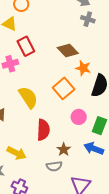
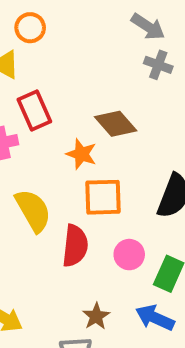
orange star: (83, 68) -> (81, 154), moved
orange square: (64, 88) -> (103, 197), turned 35
red semicircle: (43, 130) -> (75, 246), moved

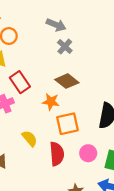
gray arrow: (148, 27) -> (56, 25), moved
gray cross: (158, 65) -> (65, 47), moved, turned 32
yellow semicircle: (33, 210) -> (30, 138), size x0.7

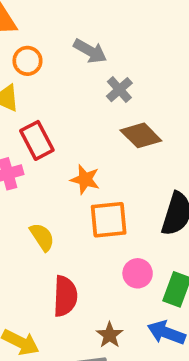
gray arrow: (56, 25) -> (90, 51), moved
brown diamond: (67, 81) -> (141, 135), moved
red semicircle: (57, 154) -> (65, 296), moved

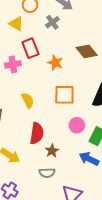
gray cross: (119, 90) -> (52, 22), moved
orange star: (85, 179) -> (55, 63), moved
brown star: (110, 335) -> (52, 151), moved

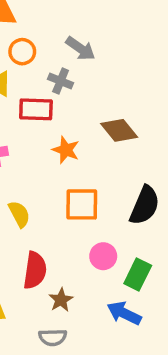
gray cross: (52, 22) -> (61, 81), turned -32
red rectangle: (30, 48) -> (36, 109), moved, turned -66

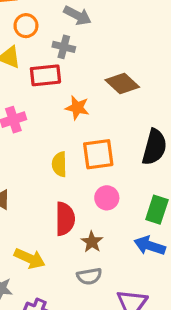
yellow semicircle: (19, 214) -> (59, 164), moved, turned -145
pink circle: (103, 256) -> (107, 198), moved

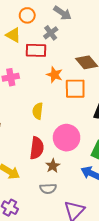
gray cross: (64, 47) -> (51, 33), turned 32
orange square: (98, 154) -> (75, 89), moved
pink circle: (107, 198) -> (67, 138), size x1.6

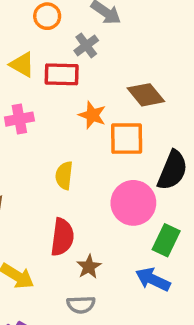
yellow triangle: (13, 35) -> (22, 65), moved
pink circle: (67, 138) -> (133, 203), moved

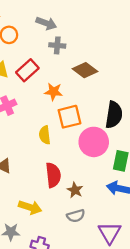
gray cross: (86, 45) -> (57, 45), moved, turned -35
red rectangle: (62, 74) -> (27, 70), turned -30
orange square: (127, 139) -> (69, 117), moved

